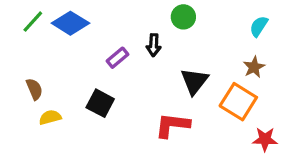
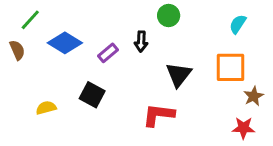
blue diamond: (70, 23) -> (65, 43), moved
brown star: (254, 67) -> (254, 96), moved
brown semicircle: (34, 89) -> (17, 50), moved
orange square: (238, 102) -> (231, 67), moved, turned -32

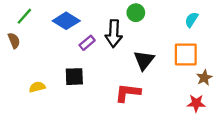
black arrow: (141, 41) -> (114, 34), size x1.6
blue diamond: (65, 43) -> (66, 21), moved
black square: (92, 95) -> (74, 77), turned -30

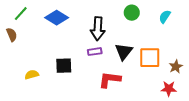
green circle: (136, 13) -> (132, 13), moved
purple rectangle: (87, 43) -> (95, 52), moved, turned 32
orange square: (186, 54) -> (150, 58), moved

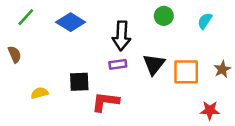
brown semicircle: (12, 35) -> (15, 54), moved
brown star: (176, 67) -> (222, 69), moved
red L-shape: (110, 80) -> (105, 102), moved

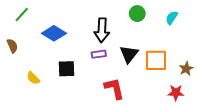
blue diamond: (71, 22) -> (54, 33), moved
brown star: (222, 69) -> (186, 69), moved
yellow semicircle: (39, 93) -> (33, 78), turned -120
red L-shape: (105, 102) -> (114, 88), moved, turned 70

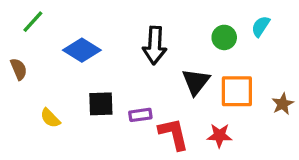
green circle: (137, 14) -> (224, 37), moved
purple rectangle: (99, 54) -> (140, 115), moved
red star: (176, 93) -> (219, 135), moved

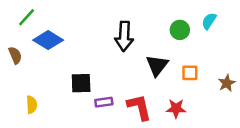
blue diamond: (82, 50) -> (48, 40), moved
orange square: (237, 91) -> (190, 73), size x0.6
purple rectangle: (140, 115) -> (104, 102), moved
yellow semicircle: (50, 118) -> (32, 105), moved, turned -138

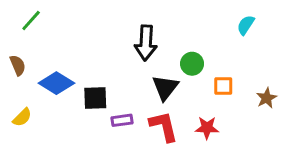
green circle: (180, 30) -> (192, 64), moved
blue diamond: (48, 40) -> (56, 83), moved
black triangle: (157, 65) -> (165, 88), moved
yellow semicircle: (32, 105) -> (22, 117), moved, turned 48

